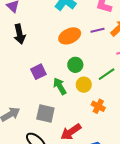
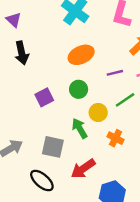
purple line: (98, 30) -> (115, 73), moved
green circle: (75, 65) -> (79, 89), moved
green arrow: (60, 86) -> (80, 128), moved

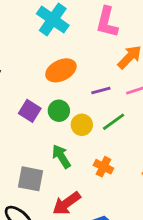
purple square: (44, 97) -> (30, 111), moved, turned -30
yellow circle: (98, 112) -> (82, 125), moved

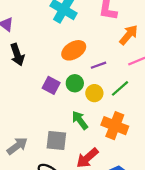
purple line: (101, 90) -> (99, 65), moved
orange cross: (103, 167) -> (115, 126), size x1.6

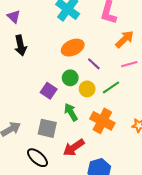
purple line: (99, 65) -> (94, 64), turned 56
purple square: (51, 85) -> (49, 91), moved

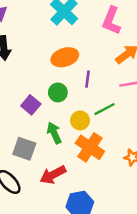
purple line: (94, 64) -> (88, 79), turned 48
yellow circle: (87, 89) -> (80, 120), moved

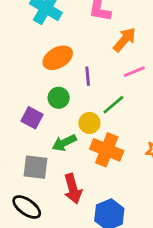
green arrow: (54, 133) -> (64, 143), turned -80
red arrow: (53, 175) -> (73, 189), turned -65

